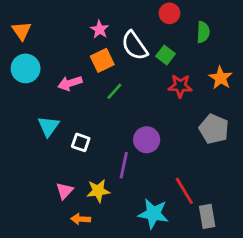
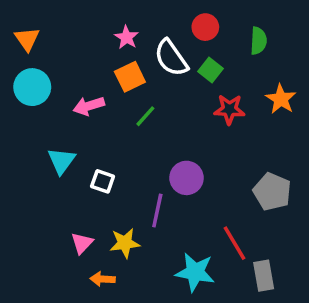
red circle: (169, 13) -> (205, 27), moved
gray pentagon: (214, 129) -> (272, 192), moved

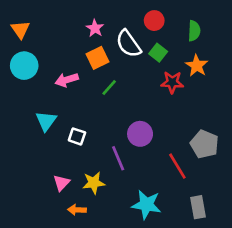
orange star: (281, 99) -> (197, 66), moved
purple line: (157, 210) -> (118, 158), turned -35
red line: (234, 243) -> (177, 166), moved

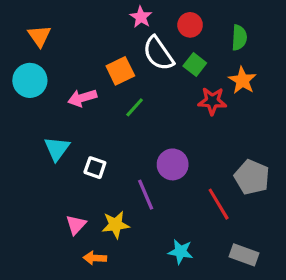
pink star: (95, 28) -> (141, 17), moved
orange triangle: (20, 30) -> (39, 36), moved
cyan star: (146, 205) -> (181, 252), size x0.7
gray rectangle: (198, 207) -> (244, 255), turned -60

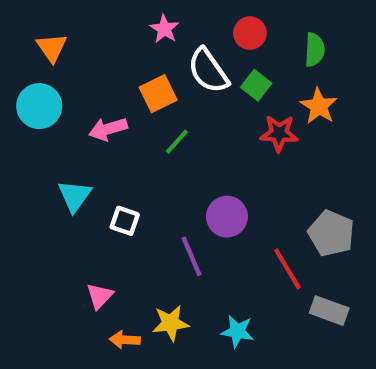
pink star: (141, 17) -> (164, 29), moved
yellow star: (116, 225) -> (171, 323), moved
gray rectangle: (244, 255) -> (329, 311), moved

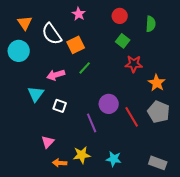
white semicircle: (208, 71) -> (52, 34), moved
orange star: (319, 106) -> (157, 83), moved
pink arrow: (108, 129) -> (56, 75), moved
red line: (287, 269) -> (132, 117), moved
gray rectangle: (329, 311) -> (158, 163), moved

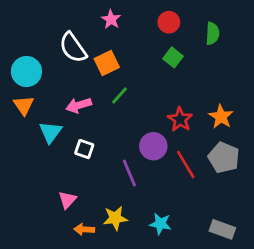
orange triangle: (25, 23) -> (24, 105), moved
red star: (134, 64) -> (180, 119), moved, turned 30

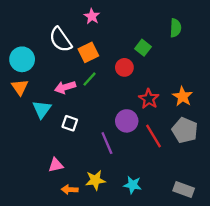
red circle: (169, 22) -> (124, 67), moved
green line: (119, 95) -> (90, 79), moved
pink triangle: (67, 200) -> (56, 165), turned 35

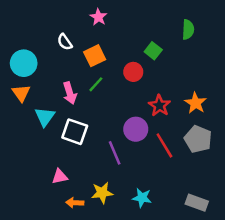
white semicircle: (60, 40) -> (65, 42), size x0.6
pink arrow: (65, 87) -> (70, 93), turned -90
white square: (70, 123) -> (75, 132), size x1.5

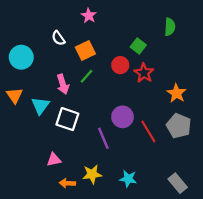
orange triangle: (21, 93) -> (14, 95), moved
red star: (159, 106) -> (144, 73), moved
gray rectangle: (197, 203) -> (178, 183), turned 30

